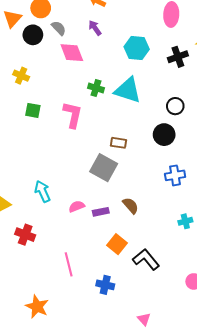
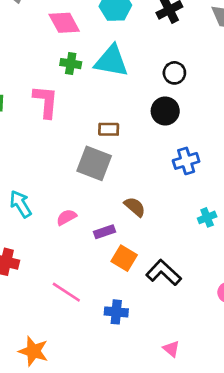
pink diamond: (72, 53) -> (64, 23), moved
purple rectangle: (101, 212) -> (105, 232), moved
pink line: (69, 264) -> (66, 292), turned -35

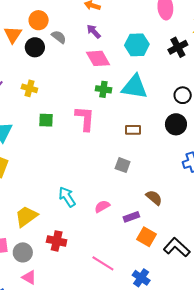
brown rectangle: (109, 129) -> (133, 130), moved
gray square: (94, 163) -> (123, 165), size x0.6
blue cross: (116, 312) -> (141, 278), turned 30

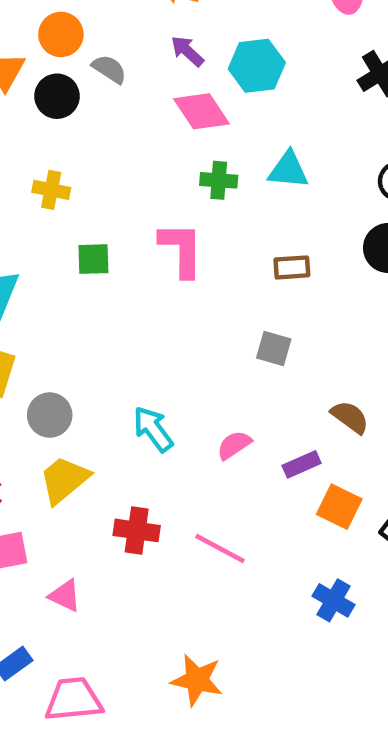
cyan hexagon: (137, 45) -> (257, 66), moved
cyan triangle: (134, 87) -> (288, 170), size x0.7
gray circle: (23, 252) -> (50, 415), moved
pink line: (103, 263) -> (220, 548), moved
pink triangle: (29, 277) -> (65, 596), moved

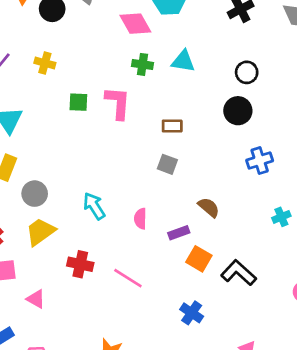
green square: (93, 259) -> (78, 102), moved
brown rectangle: (292, 267) -> (172, 126), moved
pink semicircle: (234, 445) -> (140, 219), turned -60

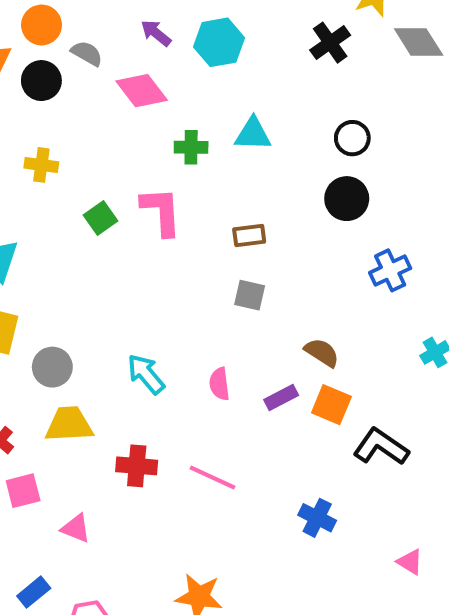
pink diamond: (135, 24) -> (142, 91), moved
green square: (78, 102) -> (101, 218), turned -30
yellow trapezoid: (40, 232) -> (69, 424), turned 40
orange square: (199, 259) -> (331, 405), moved

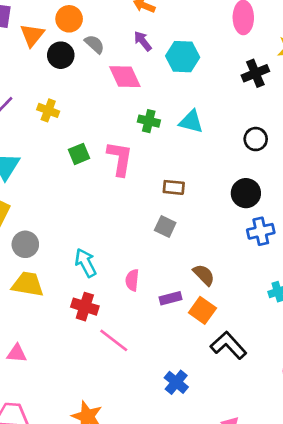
black circle: (347, 199) -> (246, 193), moved
red cross: (137, 466) -> (85, 307), moved
pink triangle: (76, 528) -> (17, 353), turned -30

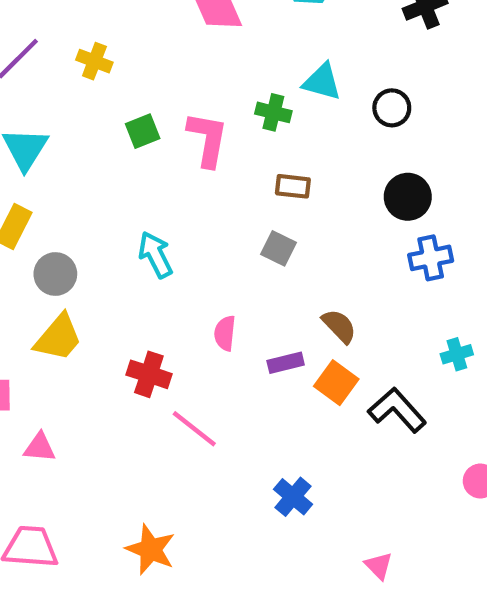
green cross: (149, 121) -> (273, 112), moved
black circle: (256, 139) -> (392, 108), moved
cyan arrow: (86, 263) -> (155, 255), moved
yellow trapezoid: (28, 284) -> (58, 338), turned 120
black L-shape: (228, 345) -> (397, 410), moved

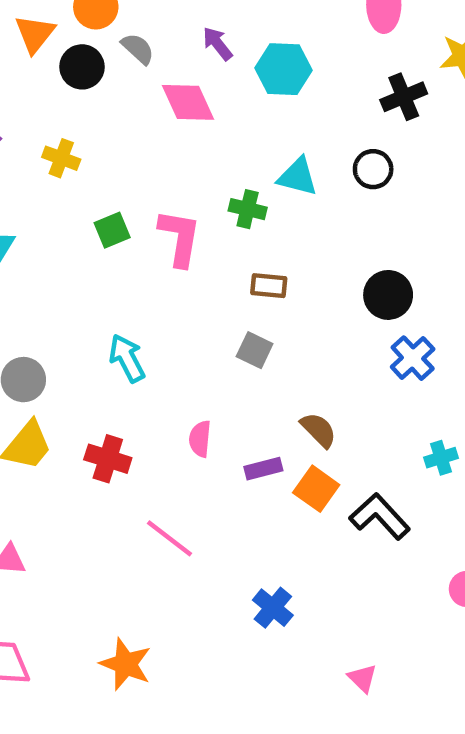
black circle: (392, 108) -> (373, 169), moved
blue cross: (431, 258) -> (413, 358), turned -30
red cross: (149, 374) -> (108, 459), moved

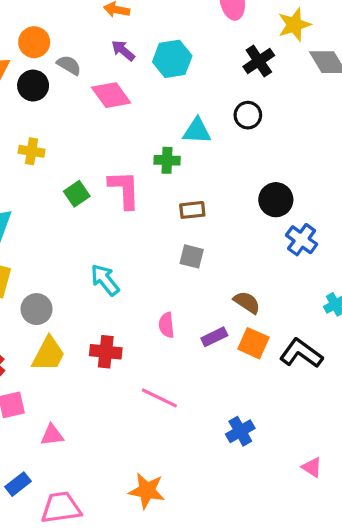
blue cross: (273, 608) -> (240, 431), turned 32

